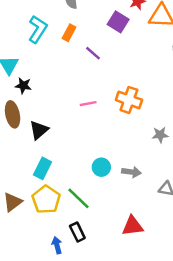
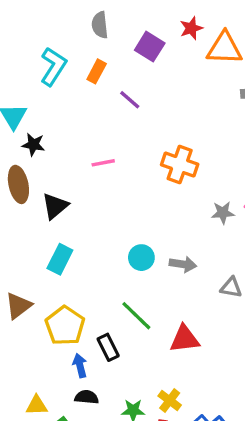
purple square: (118, 22) -> (150, 47), moved
pink line: (88, 104) -> (103, 163), moved
green line: (79, 198) -> (136, 316), moved
yellow pentagon: (46, 200) -> (65, 326), moved

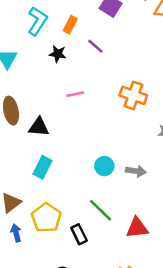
black star: (33, 145) -> (58, 54), moved
black triangle: (55, 206) -> (39, 127), turned 45
blue arrow: (80, 366) -> (16, 233), moved

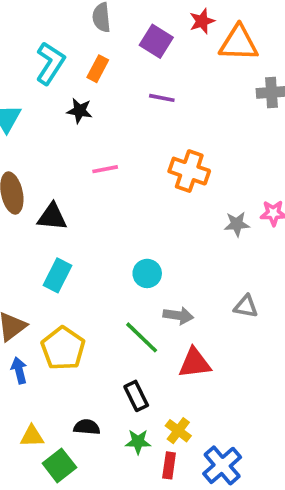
purple line: (95, 46) -> (162, 98), moved, turned -30
gray arrow: (136, 171) -> (178, 316), moved
black rectangle: (79, 234) -> (136, 396), moved

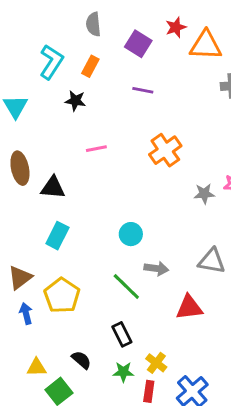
orange cross: (189, 171) -> (165, 150), turned 36
gray triangle: (246, 306) -> (212, 261), size x1.4
red triangle: (195, 363) -> (189, 307), moved
black semicircle: (87, 427) -> (81, 360), turned 36

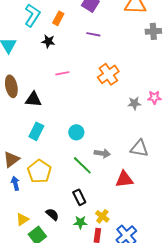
cyan circle: (131, 234) -> (76, 132), moved
yellow triangle: (36, 367) -> (22, 219), turned -32

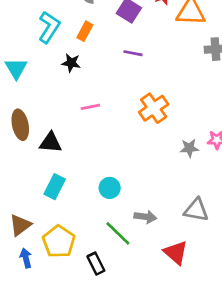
red triangle: (124, 179) -> (176, 253), turned 48
black rectangle: (79, 197) -> (96, 264), moved

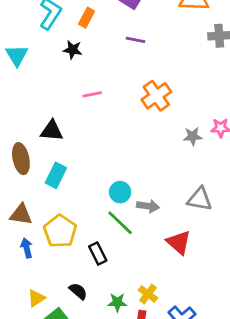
brown ellipse: (20, 125) -> (21, 159), moved
cyan circle: (110, 188) -> (120, 192), moved
brown triangle: (20, 225) -> (21, 214), turned 45

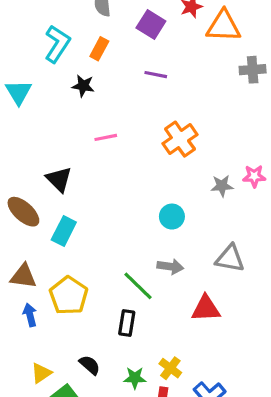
black triangle: (52, 131) -> (59, 179), turned 40
brown ellipse: (21, 159) -> (23, 212), turned -36
cyan circle: (120, 192) -> (172, 217), moved
red triangle: (179, 242) -> (206, 308), turned -44
black rectangle: (98, 254) -> (127, 323), moved, turned 35

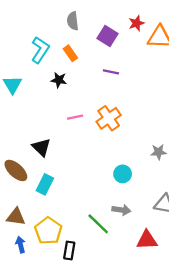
orange rectangle: (99, 49) -> (70, 53), turned -63
orange cross: (180, 139) -> (109, 118), moved
black rectangle: (127, 323) -> (69, 250), moved

